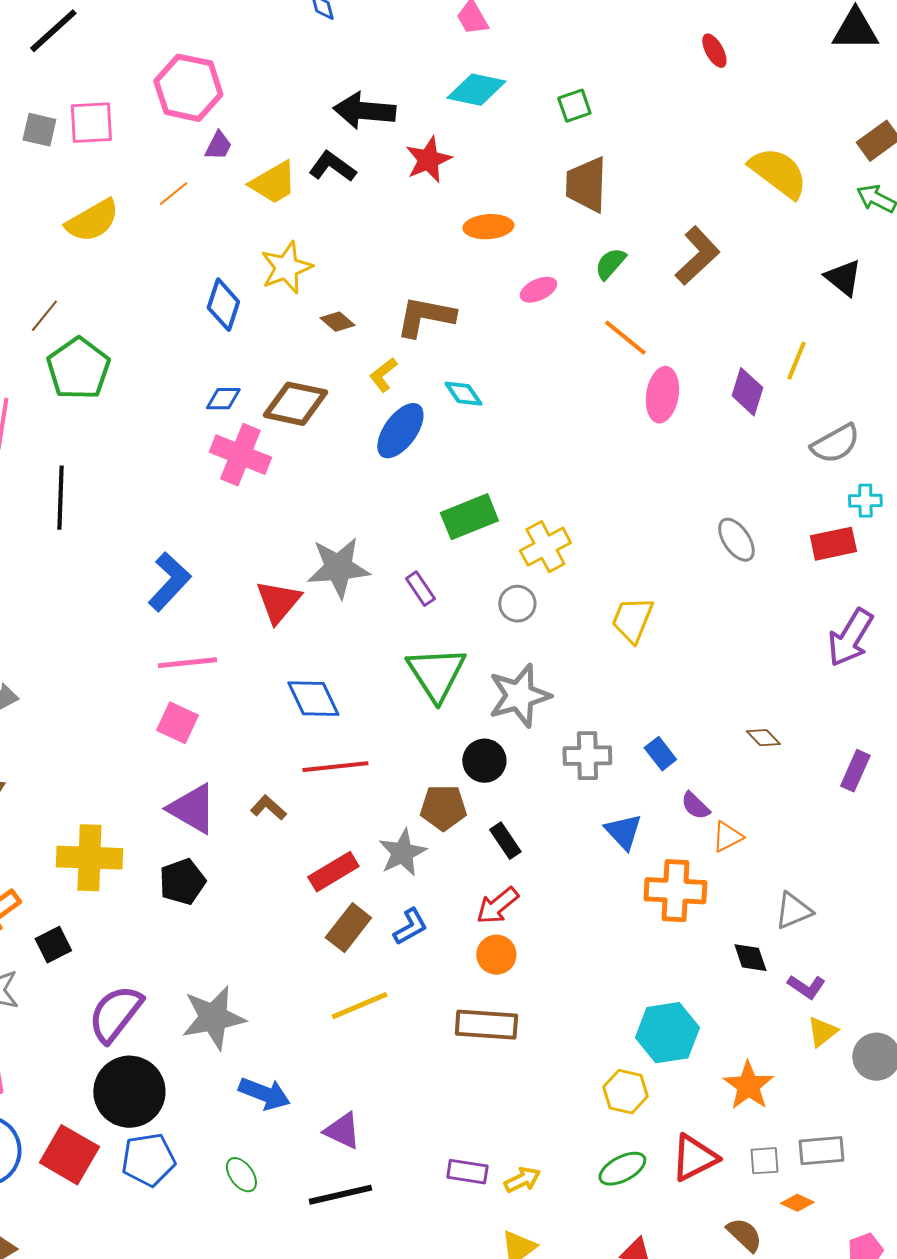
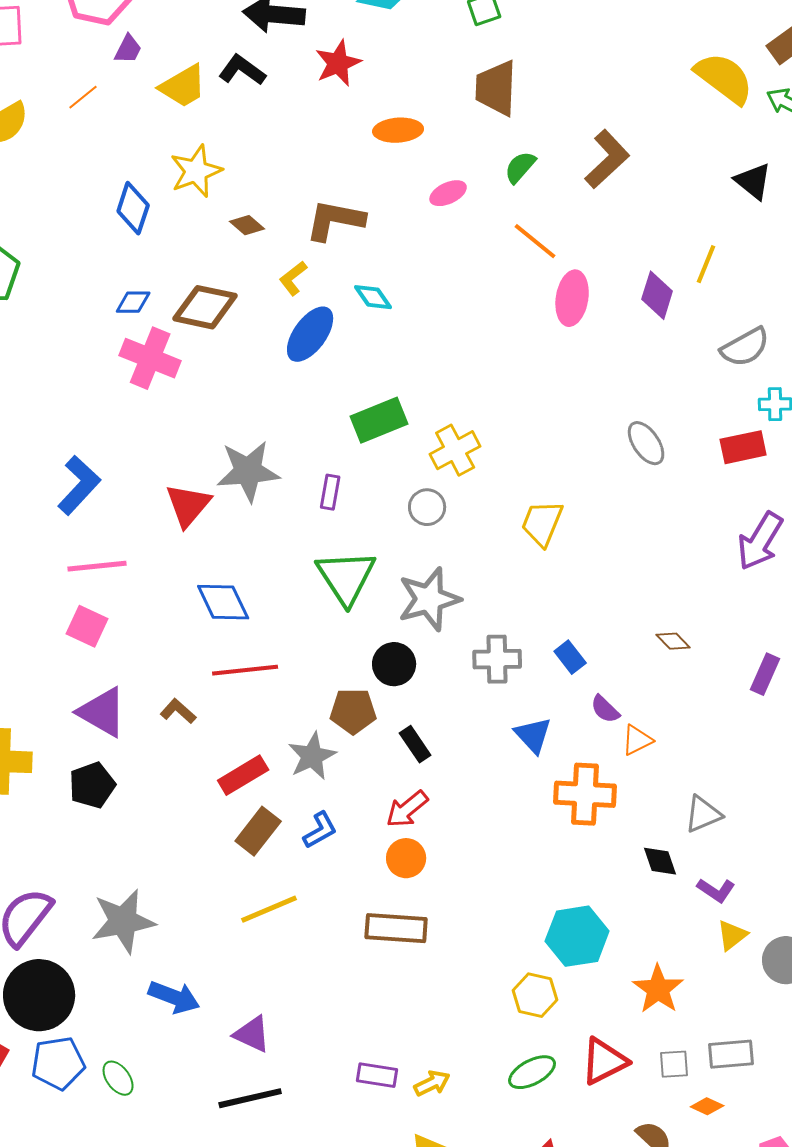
yellow semicircle: (778, 173) -> (724, 78), moved
purple rectangle: (420, 589) -> (330, 492), turned 44
green ellipse: (241, 1175) -> (118, 1078), moved

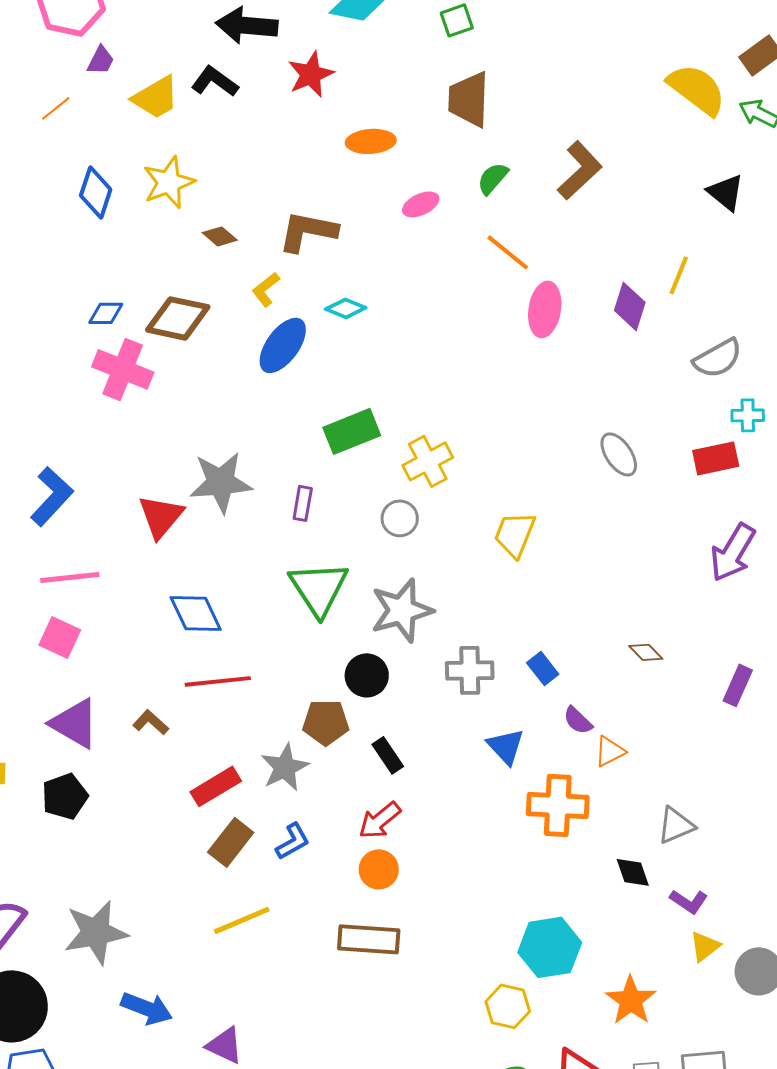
blue diamond: (133, 208) -> (96, 192), moved
cyan diamond: (373, 297) -> (346, 308), turned -33

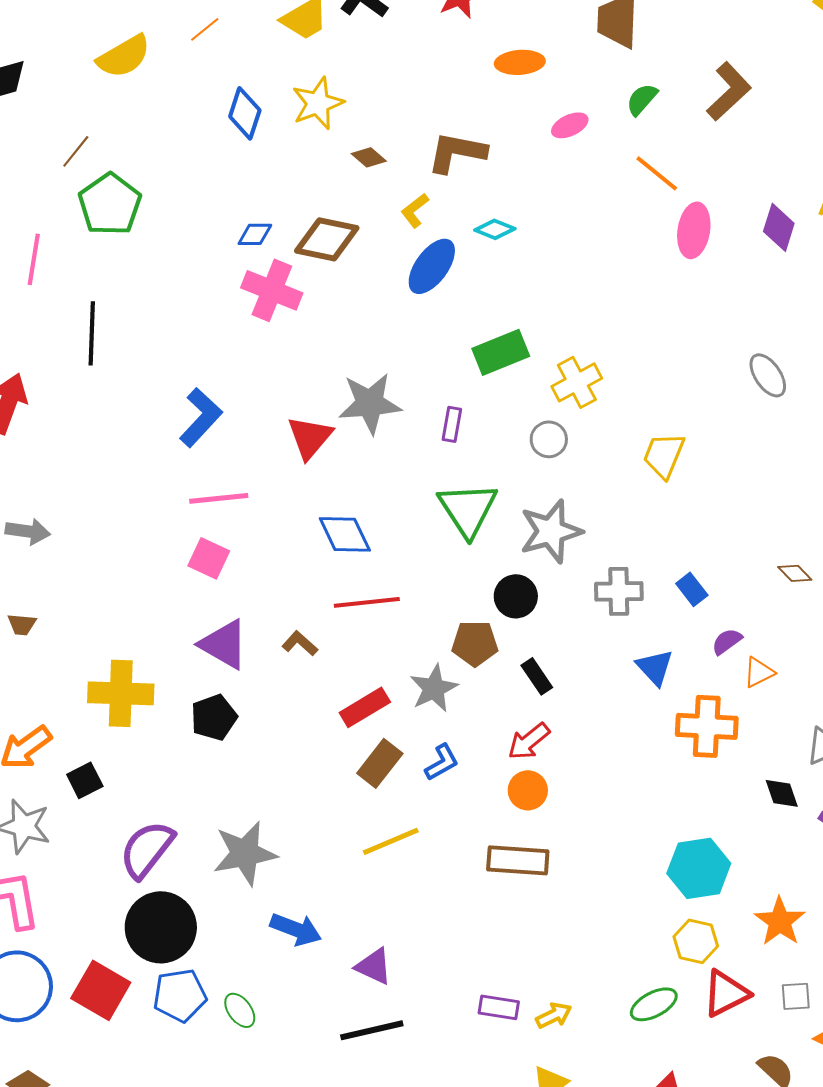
purple semicircle: (578, 720) -> (727, 641), turned 100
yellow hexagon: (508, 1006) -> (696, 941), moved

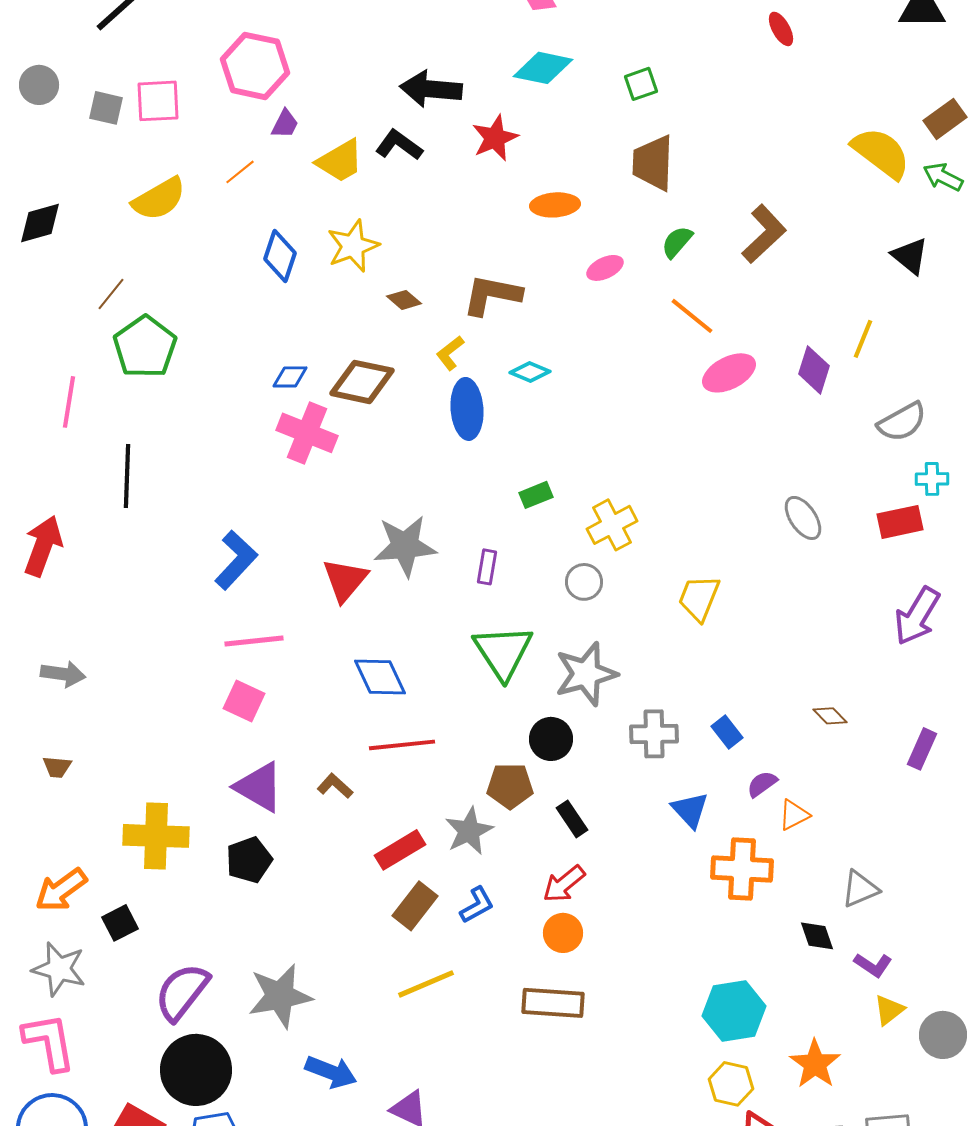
pink ellipse: (694, 230) -> (729, 373), turned 54
blue ellipse: (432, 266) -> (467, 409), turned -40
green rectangle: (501, 352) -> (536, 495), size x0.6

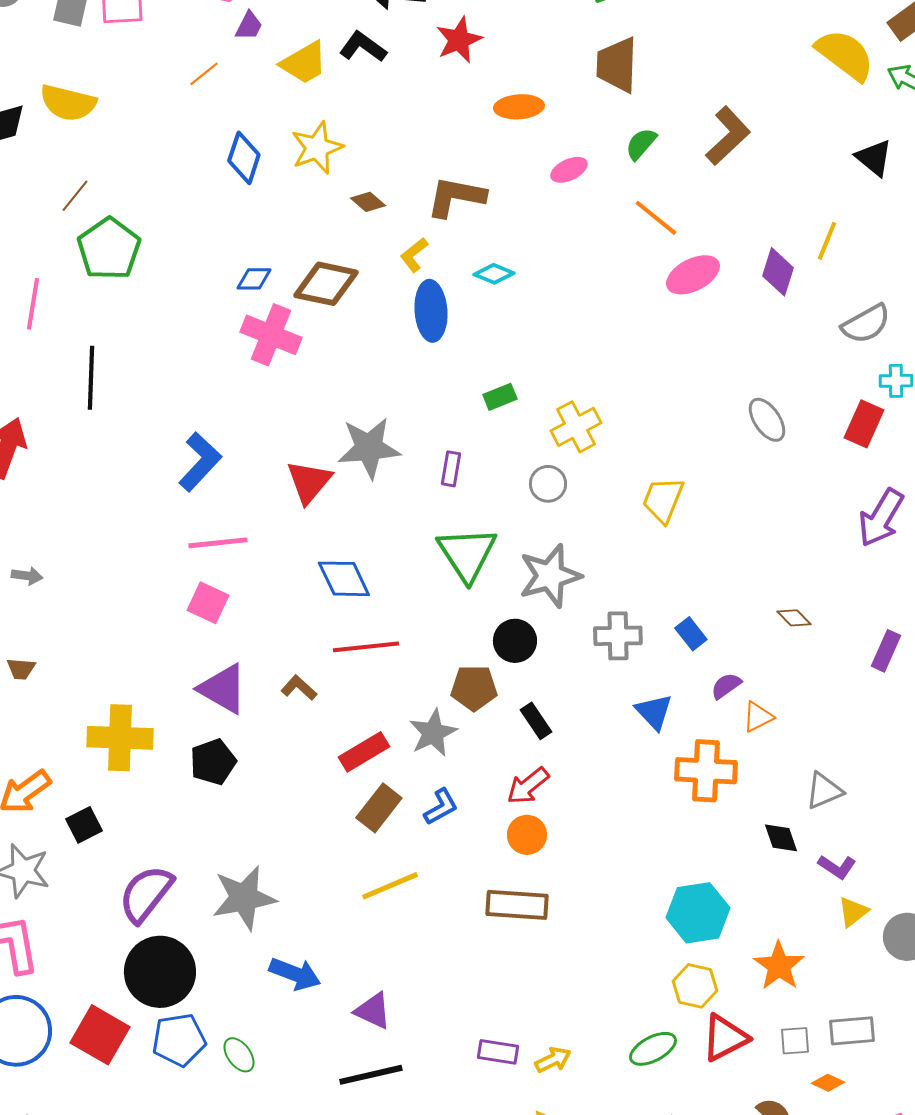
yellow semicircle: (159, 199) -> (68, 103), moved, turned 44
red rectangle: (900, 522) -> (864, 424), turned -54
gray arrow: (63, 674) -> (27, 576), size x0.7

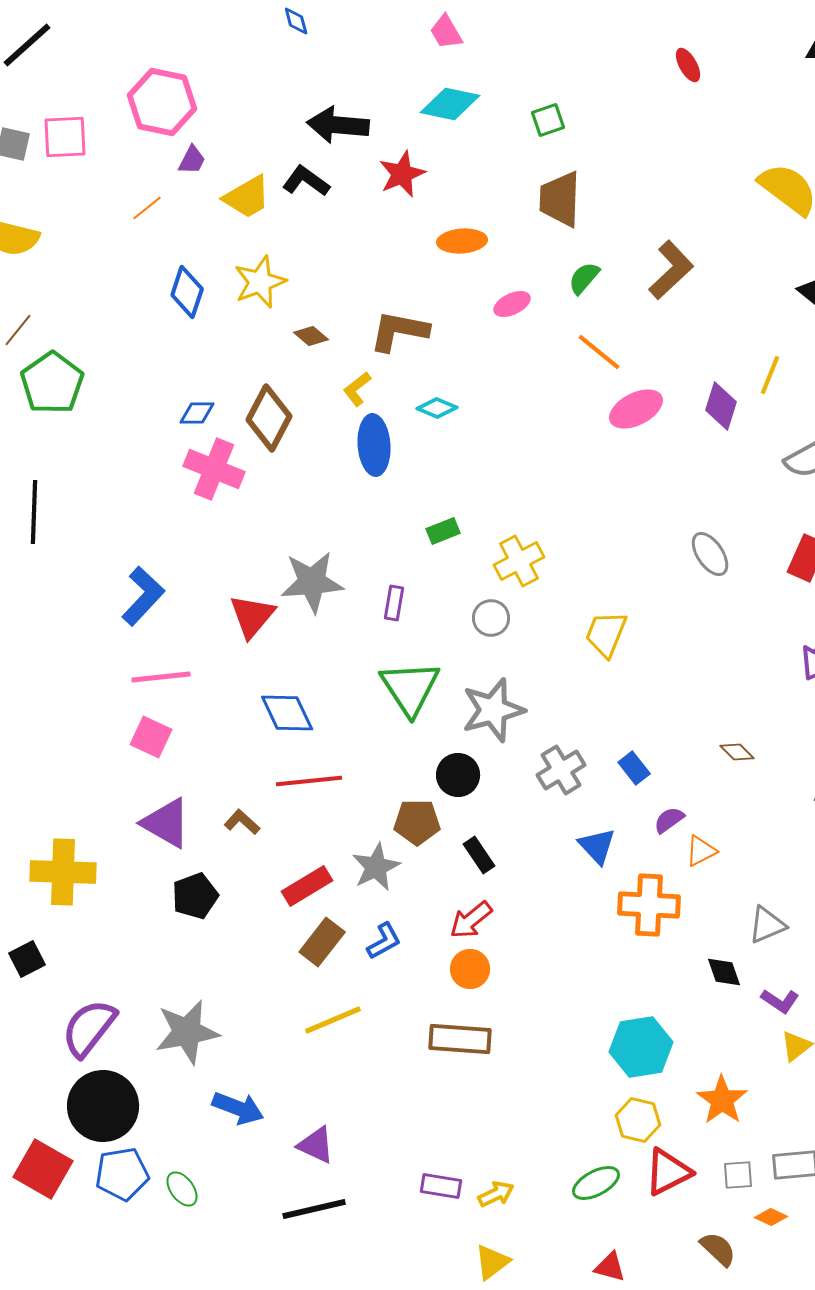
brown diamond: (326, 284) -> (269, 418), turned -74
gray cross: (618, 636) -> (561, 770), turned -30
black pentagon: (213, 762) -> (195, 896), moved

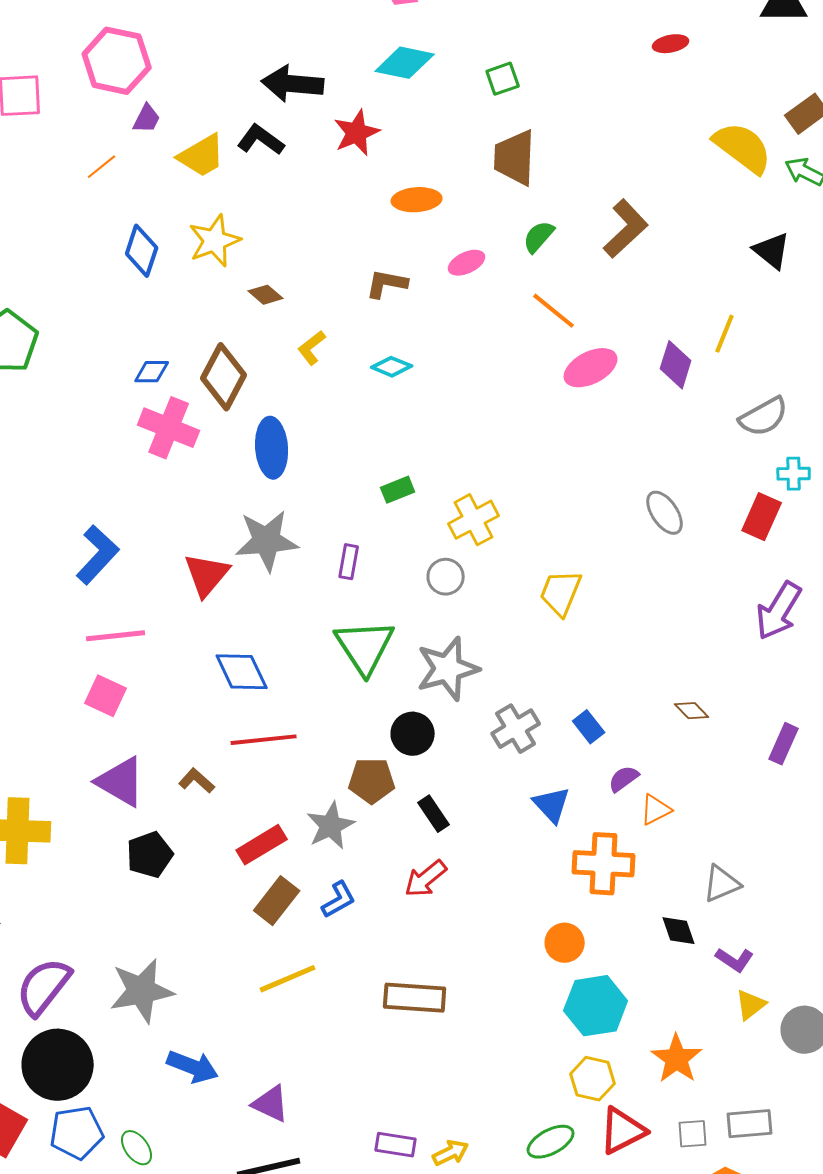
red ellipse: (688, 65) -> (671, 44), moved, turned -72
brown L-shape: (399, 331) -> (387, 284), moved, size x0.7
blue ellipse: (374, 445) -> (272, 448), moved
orange circle: (470, 969) -> (565, 943), moved

